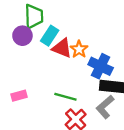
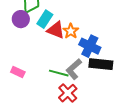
pink rectangle: (19, 96) -> (18, 72), turned 40
gray L-shape: (105, 107) -> (74, 69), moved

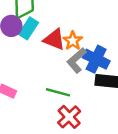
cyan rectangle: (45, 19) -> (29, 28), moved
gray L-shape: (74, 69) -> (76, 60), moved

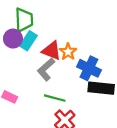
gray L-shape: (76, 60) -> (46, 69), moved

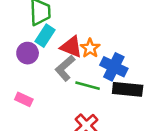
purple circle: (13, 39) -> (28, 53), moved
green line: (55, 98) -> (88, 86), moved

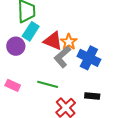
gray L-shape: (65, 68) -> (62, 57), moved
green line: (88, 86) -> (48, 84), moved
black rectangle: (128, 89) -> (92, 96), moved, size x0.6

